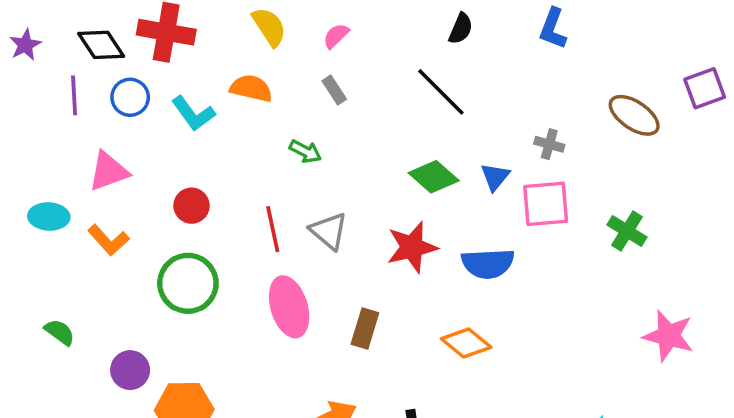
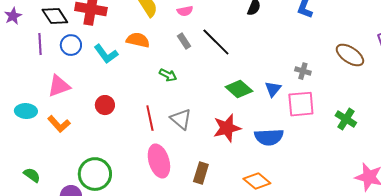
pink semicircle: (336, 36) -> (185, 11), turned -147
black line: (441, 92) -> (216, 42), moved
green circle: (188, 283) -> (95, 174), moved

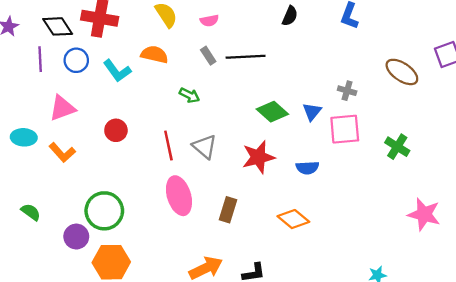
black line: (216, 42) -> (246, 57), turned -48
blue semicircle: (269, 137) -> (307, 168), size x0.7

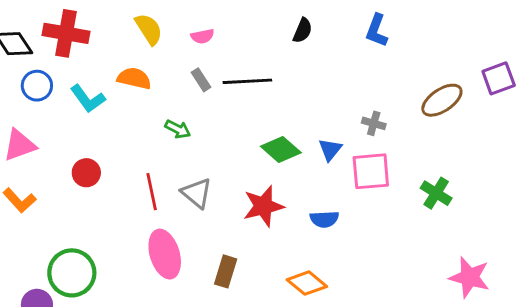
brown ellipse: (402, 72) -> (442, 100), turned -68

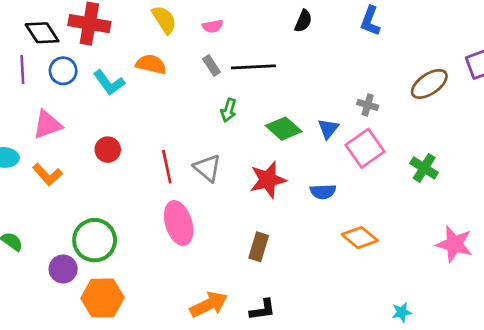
green arrow: (178, 129) -> (228, 110), moved, turned 80
pink square: (371, 171) -> (365, 148), turned -30
brown rectangle: (226, 271) -> (259, 247), moved
orange diamond: (307, 283) -> (360, 238), moved

